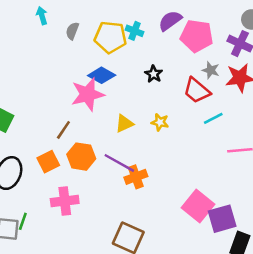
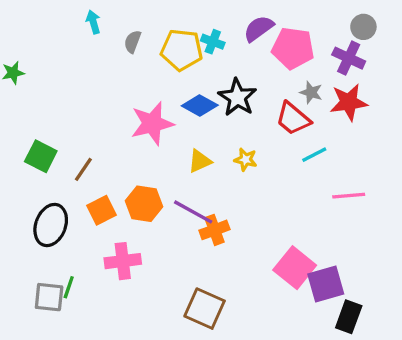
black star: (154, 74) -> (237, 97), size x1.6
blue diamond: (102, 75) -> (200, 105), moved
brown line: (63, 130) -> (83, 169), moved

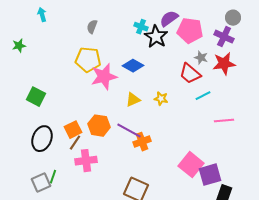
cyan arrow: (93, 22) -> (42, 15), moved
yellow pentagon: (182, 50) -> (88, 60), moved
black star: (237, 97) -> (156, 37), moved
brown line: (83, 169) -> (75, 143), moved
gray square: (49, 297) -> (41, 183), turned -30

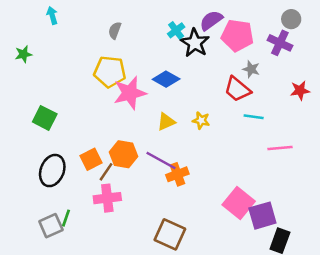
cyan cross: (141, 27) -> (176, 30), turned 32
red star: (224, 64) -> (300, 90), moved, size x0.7
cyan line: (203, 96) -> (254, 117), turned 35
brown line: (75, 143) -> (106, 172), moved

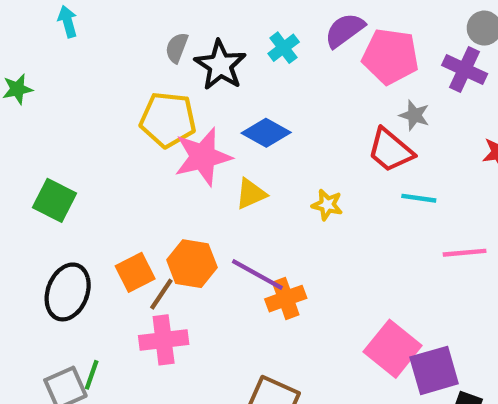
black star: (195, 43) -> (220, 65), moved
yellow triangle: (166, 122) -> (251, 194), moved

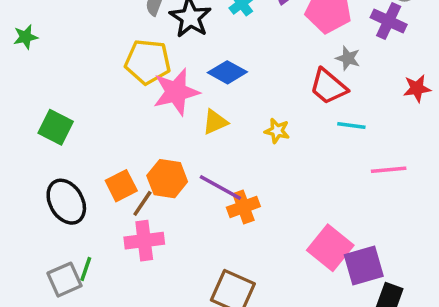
black ellipse: (68, 292) -> (66, 202), turned -51

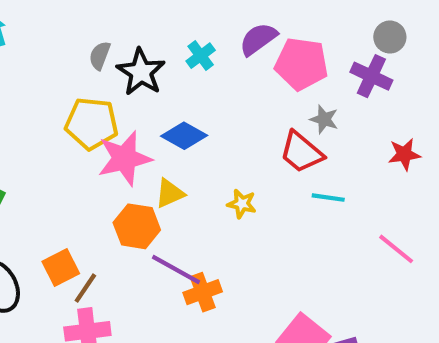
pink line: (389, 170) -> (396, 249), moved, turned 44
orange hexagon: (167, 179) -> (137, 226), moved

